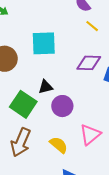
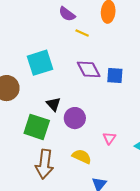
purple diamond: (89, 63) -> (89, 69), turned 75
black triangle: (46, 87) -> (53, 104), turned -42
pink triangle: (90, 135) -> (109, 138), size x0.6

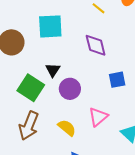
blue square: (115, 75) -> (117, 80), moved, turned -30
pink triangle: (109, 138) -> (98, 117), size x1.5

